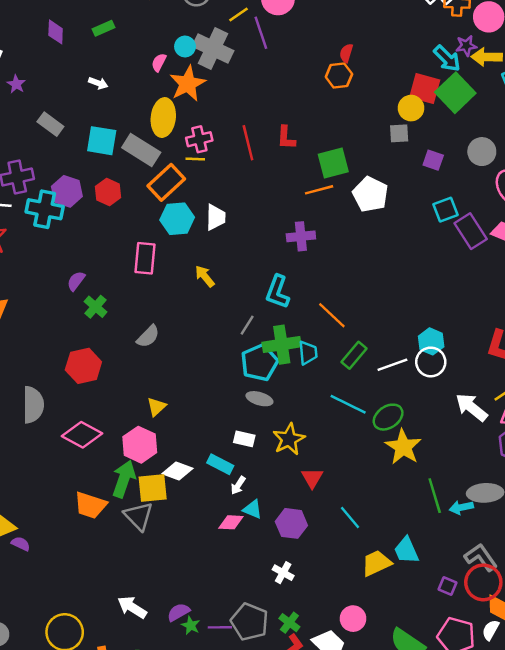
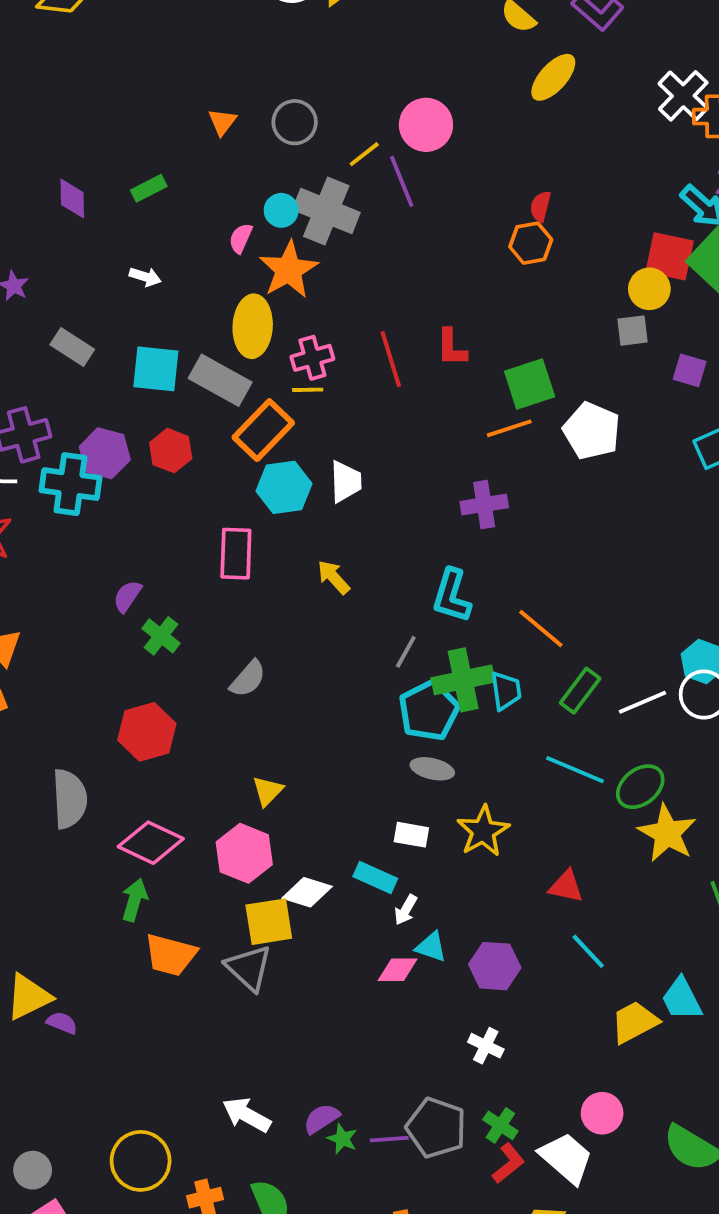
red triangle: (312, 478) -> (566, 886), moved, turned -45
green arrow: (124, 479) -> (134, 900), moved, size x0.7

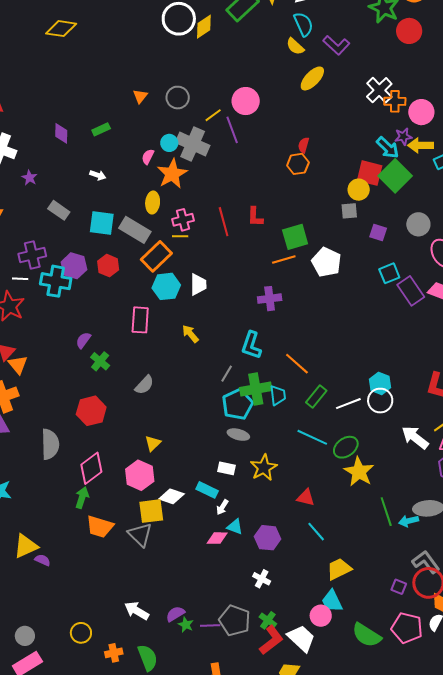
yellow ellipse: (253, 326) -> (153, 202), size x0.7
pink diamond: (151, 843) -> (91, 468), turned -64
cyan trapezoid: (682, 999) -> (332, 601), moved
yellow circle: (141, 1161) -> (81, 633), size x0.7
red L-shape: (508, 1163) -> (271, 640), size x1.4

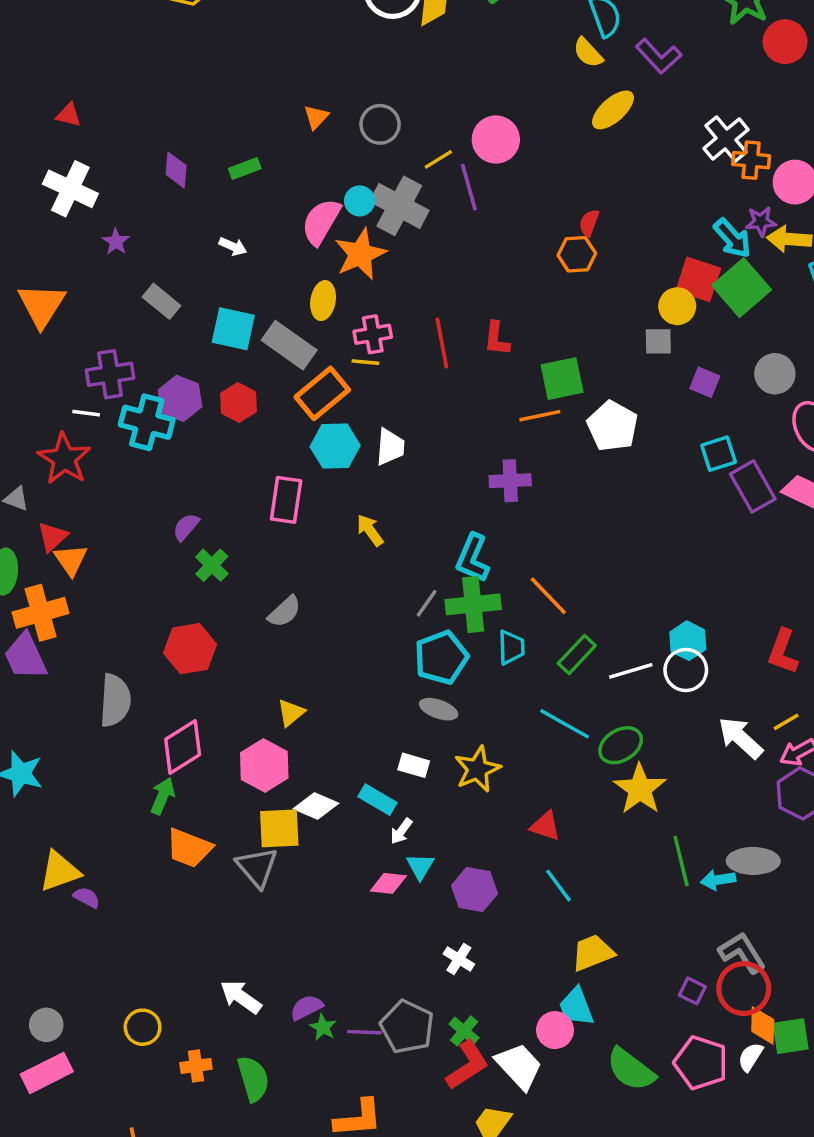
pink semicircle: (148, 157) -> (321, 222), size x1.8
green cross: (256, 389) -> (473, 604), moved
cyan triangle: (235, 527) -> (420, 866), turned 36

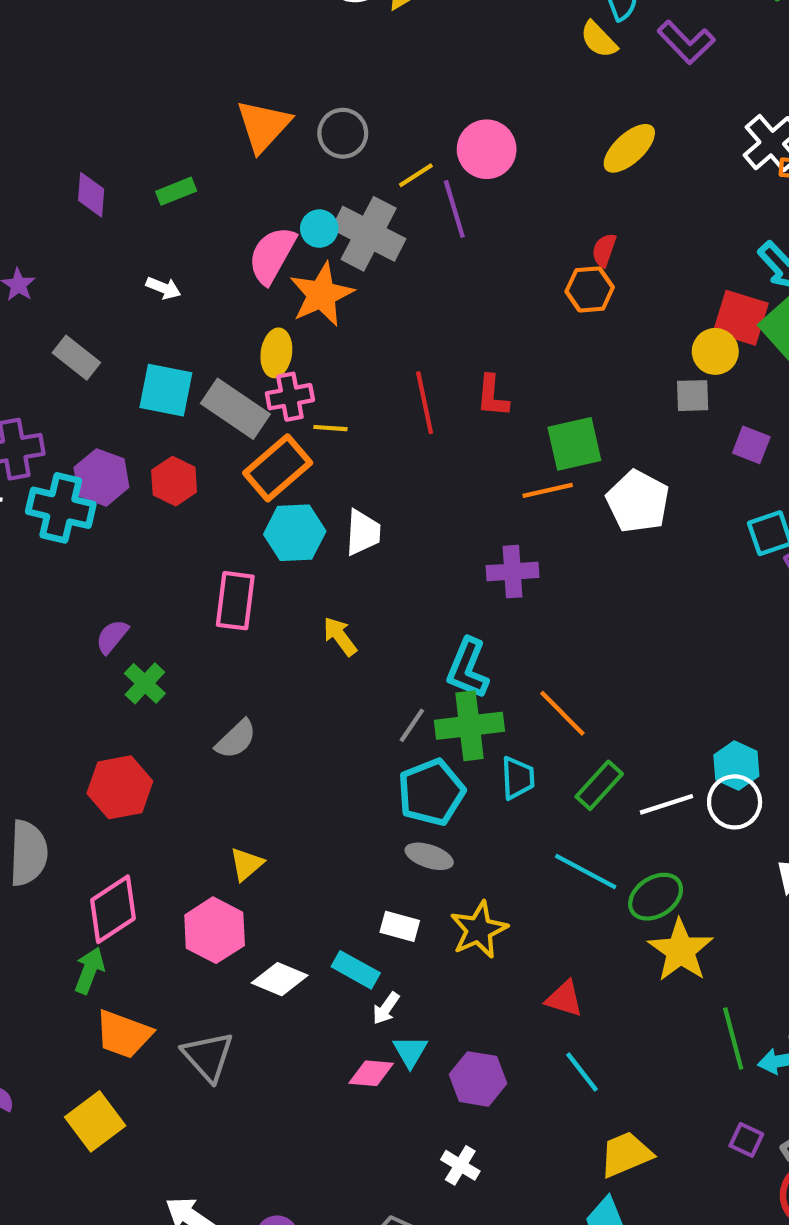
yellow ellipse: (613, 110) -> (629, 148), moved
orange triangle: (316, 117) -> (263, 126), size x1.8
pink cross: (373, 334) -> (290, 397), moved
yellow square: (279, 828) -> (95, 1121), moved, turned -33
purple square: (692, 991) -> (746, 1140), moved

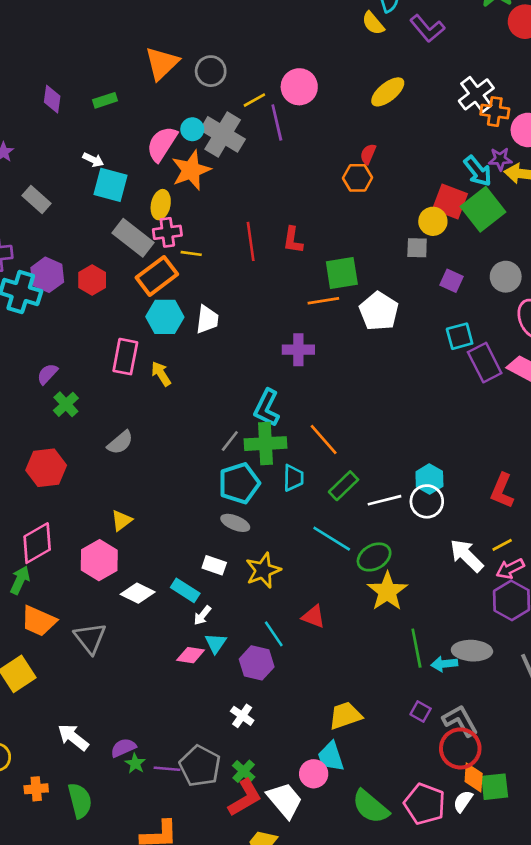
cyan square: (166, 390) -> (110, 185), moved
yellow arrow: (340, 636) -> (161, 374), moved
cyan line: (582, 1072) -> (274, 634), moved

